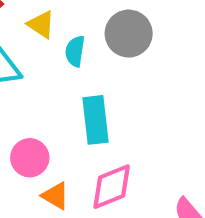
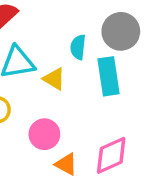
yellow triangle: (41, 24) -> (54, 79), moved
cyan rectangle: (96, 120) -> (109, 76), moved

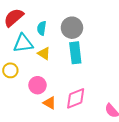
gray circle: (121, 31) -> (72, 28), moved
cyan semicircle: (78, 47) -> (42, 28), moved

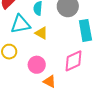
cyan rectangle: (75, 53) -> (85, 30), moved
pink diamond: (76, 98) -> (74, 61), moved

